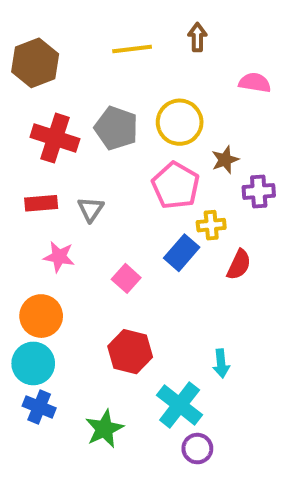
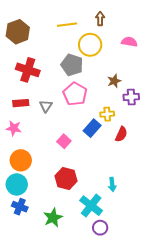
yellow circle: (180, 122) -> (90, 45), moved
gray pentagon: (116, 128) -> (72, 65), moved
pink pentagon: (176, 185) -> (75, 94), moved
pink star: (59, 257) -> (14, 128), moved

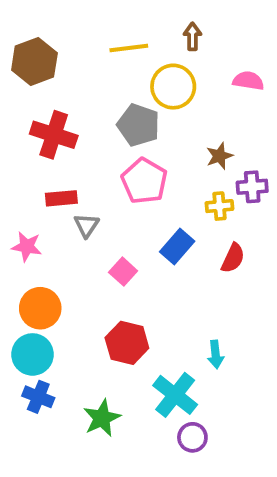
red rectangle: (21, 103) -> (61, 198), moved
gray triangle: (46, 106) -> (86, 225), moved
yellow cross: (107, 114) -> (219, 206), moved

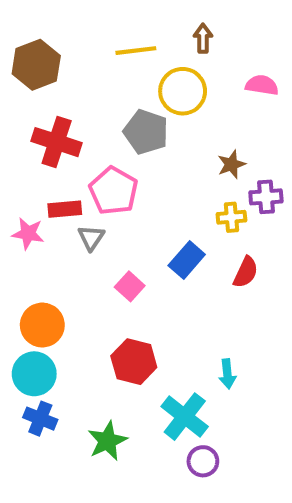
pink pentagon: (144, 181) -> (113, 191), moved
pink star: (27, 247) -> (28, 234), moved

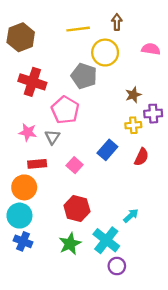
red rectangle: (65, 209) -> (37, 164), moved
pink star: (28, 234) -> (28, 132), moved
cyan arrow: (227, 374) -> (131, 216), turned -126
green star: (107, 441) -> (70, 244), moved

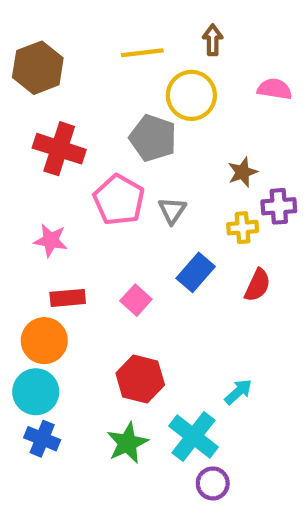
gray triangle: (52, 137) -> (172, 211), moved

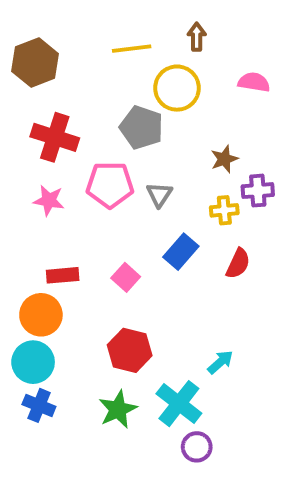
pink pentagon: (119, 200) -> (110, 185), turned -30
pink star: (51, 240) -> (49, 200), moved

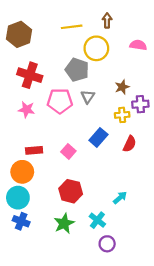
gray triangle: (159, 195) -> (88, 97), moved
cyan cross: (179, 404) -> (97, 220), size x0.7

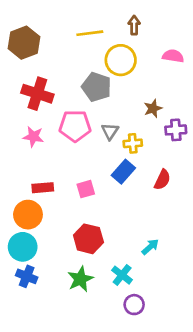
gray triangle: (88, 97) -> (110, 131), moved
yellow cross: (122, 115) -> (133, 143), moved
pink square: (68, 151) -> (86, 189), turned 32

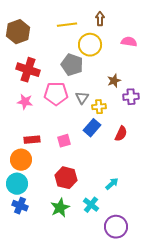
purple circle: (134, 305) -> (116, 227), moved, size x1.5

